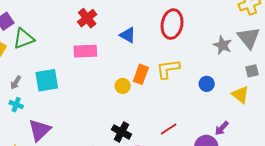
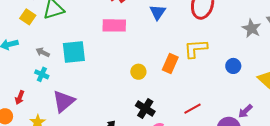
blue triangle: (128, 35) -> (158, 12), turned 30
orange rectangle: (141, 74) -> (170, 63), moved
gray arrow: (16, 83) -> (43, 52), turned 80
yellow circle: (123, 86) -> (138, 72), moved

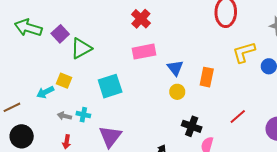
blue triangle: (158, 12) -> (175, 68), moved
yellow square: (28, 17) -> (64, 81), moved
yellow L-shape: (196, 49) -> (244, 52), moved
gray arrow: (43, 52) -> (64, 116), moved

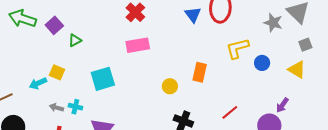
green triangle: (81, 48) -> (75, 40), size x0.6
blue triangle: (175, 68) -> (193, 15), moved

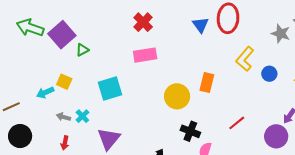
purple square: (54, 25) -> (62, 35), size x1.5
yellow L-shape: (237, 48) -> (245, 59), turned -35
yellow circle: (170, 86) -> (177, 96), size x1.6
cyan cross: (75, 107) -> (82, 116), turned 32

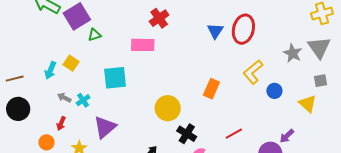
pink rectangle: (145, 55) -> (143, 45), moved
cyan arrow: (45, 93) -> (50, 70), turned -54
yellow circle: (177, 96) -> (168, 108), moved

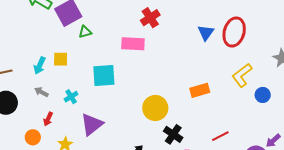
yellow square: (71, 63) -> (61, 59), turned -35
orange rectangle: (211, 89) -> (200, 90), turned 48
gray arrow: (64, 98) -> (41, 92), moved

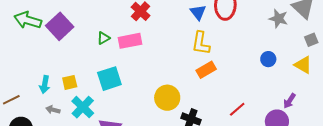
green triangle: (85, 32) -> (103, 38), moved
yellow square: (61, 59) -> (70, 82), moved
yellow L-shape: (242, 75) -> (201, 43), moved, turned -30
cyan cross: (71, 97) -> (83, 107), size x1.6

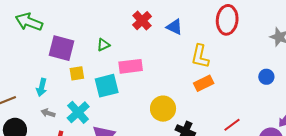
blue triangle: (198, 12) -> (174, 27), moved, turned -30
purple square: (60, 26) -> (61, 48), moved, turned -36
pink rectangle: (130, 41) -> (131, 66), moved
yellow square: (70, 82) -> (77, 73), moved

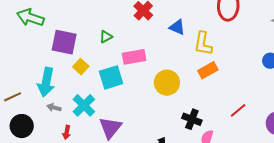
blue triangle: (174, 27) -> (177, 27), moved
yellow square: (77, 73) -> (81, 67), turned -35
cyan arrow: (42, 87) -> (46, 82), size x1.6
yellow circle: (163, 109) -> (167, 83), moved

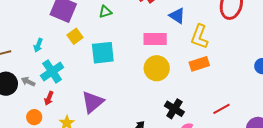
pink rectangle: (134, 57) -> (155, 39), moved
cyan arrow: (46, 82) -> (38, 45), size x0.5
cyan cross: (84, 105) -> (52, 71), moved
gray arrow: (54, 108) -> (28, 82), moved

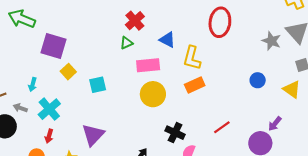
green triangle: (105, 12) -> (126, 43), moved
cyan square: (103, 53) -> (98, 85), size x0.7
gray arrow: (28, 82) -> (20, 108), moved

